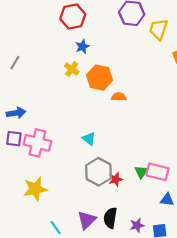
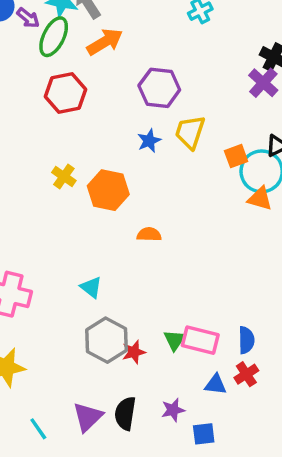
yellow trapezoid: (158, 29) -> (190, 132), moved
blue star: (82, 46) -> (149, 141), moved
orange semicircle: (119, 97) -> (149, 234), moved
purple star: (137, 225) -> (173, 410), moved

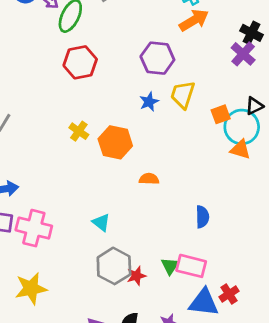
orange arrow: (105, 42) -> (194, 20), moved
blue semicircle: (246, 340) -> (202, 217), moved
blue triangle: (216, 384) -> (204, 302), size x1.6

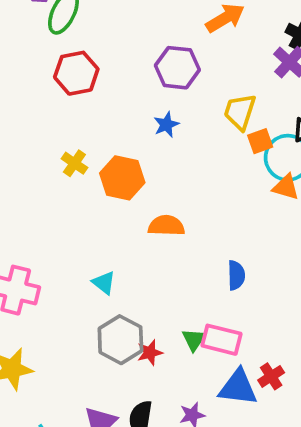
yellow trapezoid: (183, 95) -> (240, 112), moved
orange semicircle: (149, 179) -> (166, 226), size x1.4

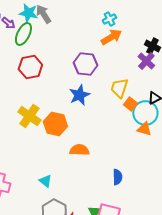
blue star: (166, 125) -> (79, 95), size x1.5
orange square: (260, 141) -> (130, 104), turned -32
yellow cross: (74, 163) -> (29, 116), size x1.6

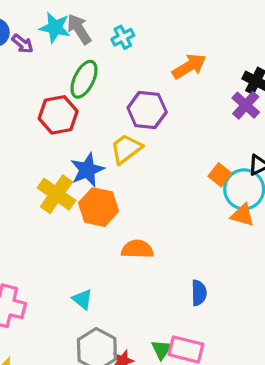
cyan cross: (109, 19) -> (123, 37), moved
green ellipse: (23, 34) -> (84, 79), moved
yellow trapezoid: (119, 88) -> (126, 149), moved, turned 35
blue star: (79, 95) -> (87, 170), moved

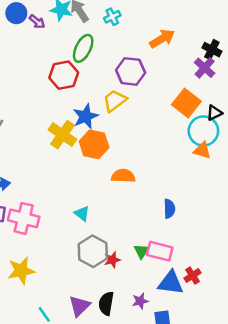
orange square: (220, 175) -> (186, 103), moved, size x1.6

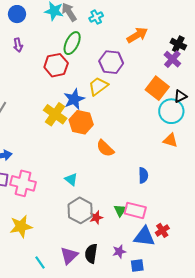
purple arrow: (37, 22) -> (18, 45), moved, turned 40
orange triangle: (202, 150) -> (170, 140), moved
orange semicircle: (123, 176) -> (105, 148), turned -138

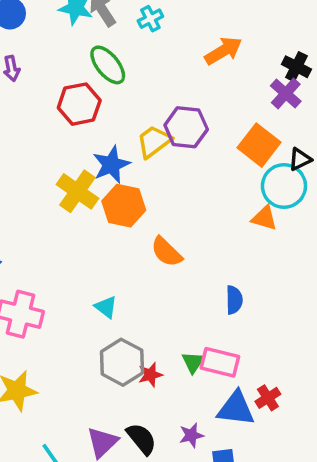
green ellipse: (72, 43) -> (108, 65), turned -65
purple hexagon: (111, 62) -> (186, 127), moved
orange triangle: (170, 140) -> (264, 218), moved
black semicircle: (91, 254) -> (142, 439), turned 132

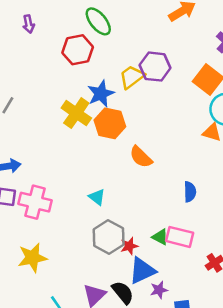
green triangle: (193, 362) -> (160, 237), turned -36
blue triangle: (236, 409) -> (142, 271), moved, turned -32

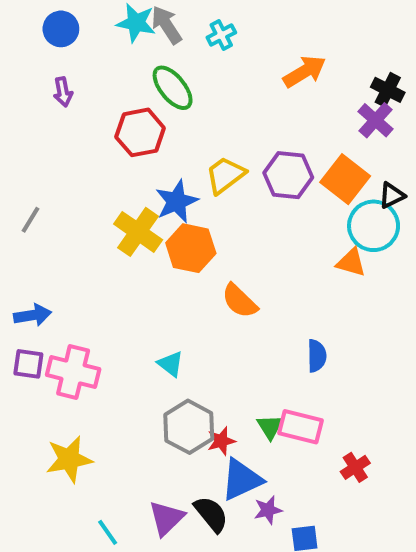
purple hexagon: (155, 67) -> (288, 175), moved
green triangle: (160, 237) -> (270, 427), turned 30

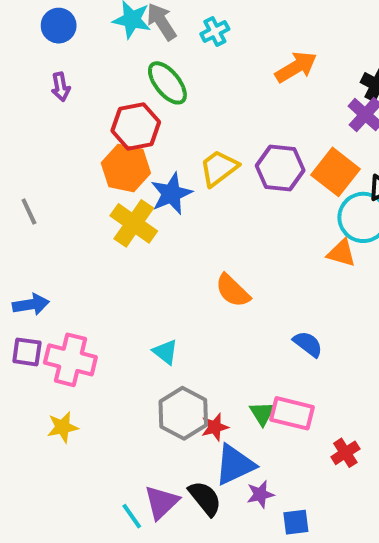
gray line: (30, 220) -> (29, 212), turned -56
orange hexagon: (191, 248) -> (126, 168), moved
blue semicircle: (317, 356) -> (308, 344), turned -52
yellow star: (69, 459) -> (63, 427), moved, size x0.7
cyan line: (108, 532) -> (132, 516), moved

